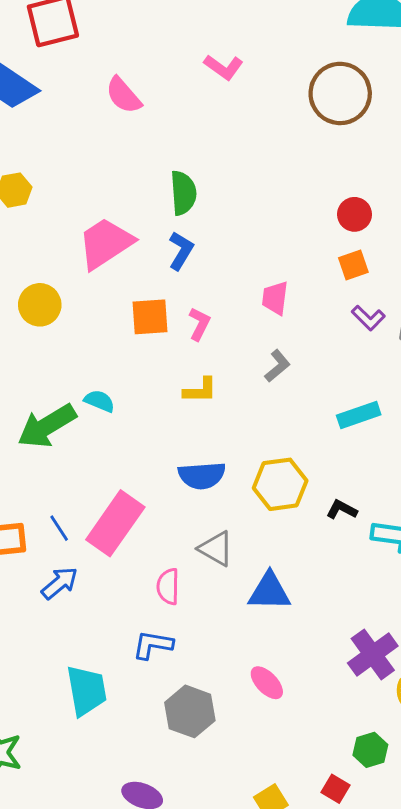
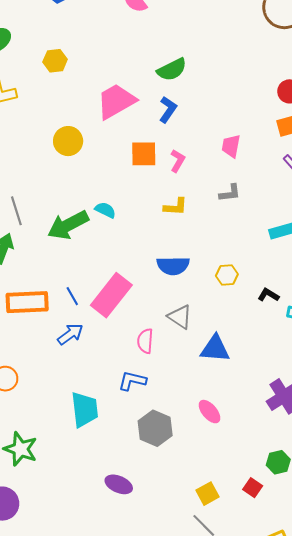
green semicircle: (183, 193) -> (172, 70), turned 64
gray L-shape: (277, 366) -> (230, 193), turned 30
yellow hexagon: (280, 484) -> (227, 275), size x0.6

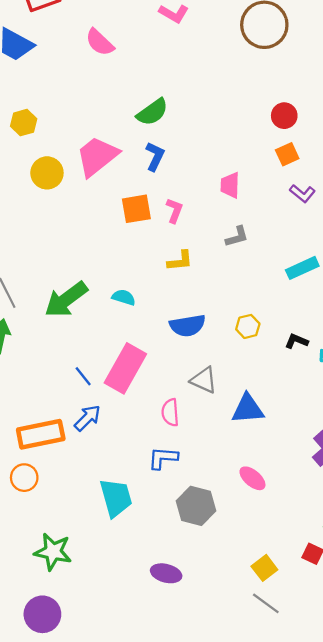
yellow circle: (68, 141) -> (47, 173), moved
cyan semicircle: (105, 210) -> (124, 297), moved
orange rectangle: (27, 302) -> (41, 434), moved

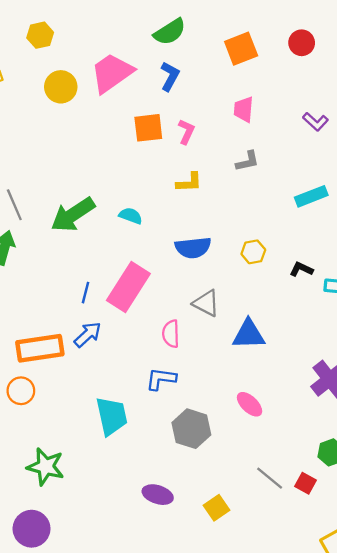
orange square: (287, 154) -> (241, 49), moved, size x1.4
blue line: (83, 376) -> (85, 293), turned 50
yellow square: (264, 568) -> (216, 508), moved
gray line: (266, 603) -> (270, 478), moved

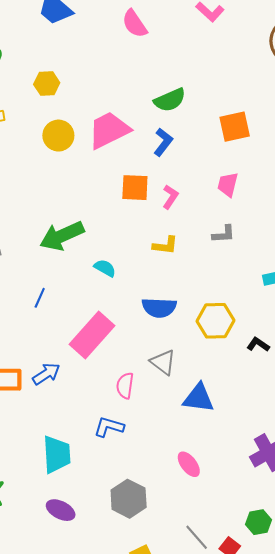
green arrow: (73, 215) -> (62, 236), moved
yellow hexagon: (253, 252) -> (215, 321), size x1.6
blue line: (85, 293) -> (40, 298), moved
gray hexagon: (191, 429) -> (129, 499), moved
purple ellipse: (158, 495) -> (61, 510), moved

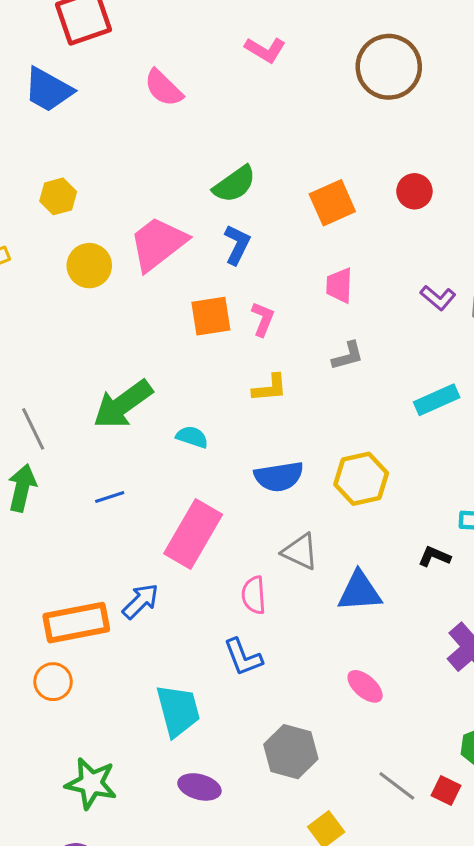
blue line: (40, 298) -> (110, 497), turned 60
black L-shape: (258, 344) -> (434, 556), moved
blue L-shape: (109, 427) -> (243, 657), turned -116

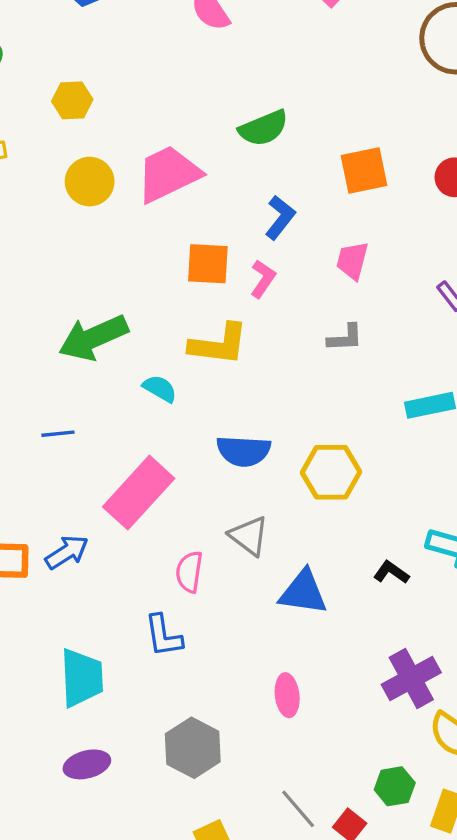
blue L-shape: (237, 245) -> (280, 217), moved
yellow L-shape: (270, 388) -> (219, 344), moved, size x1.5
pink ellipse: (365, 686) -> (287, 695), turned 30
purple ellipse: (199, 787) -> (87, 764), turned -42

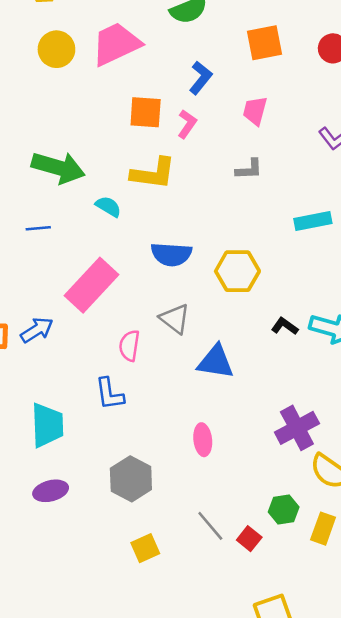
green arrow: (93, 338) -> (58, 167), turned -141
blue line: (58, 434) -> (38, 228), moved
black L-shape: (391, 572) -> (285, 326), moved

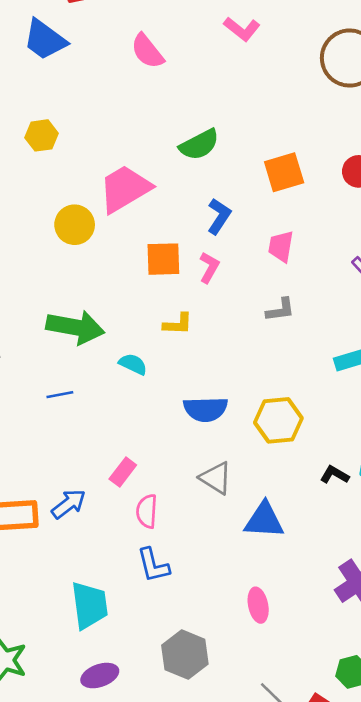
yellow circle: (56, 49) -> (75, 225), moved
yellow L-shape: (153, 173) -> (178, 324), size x0.6
pink rectangle: (92, 285) -> (123, 472), moved, size x0.5
pink semicircle: (129, 346) -> (147, 511), moved

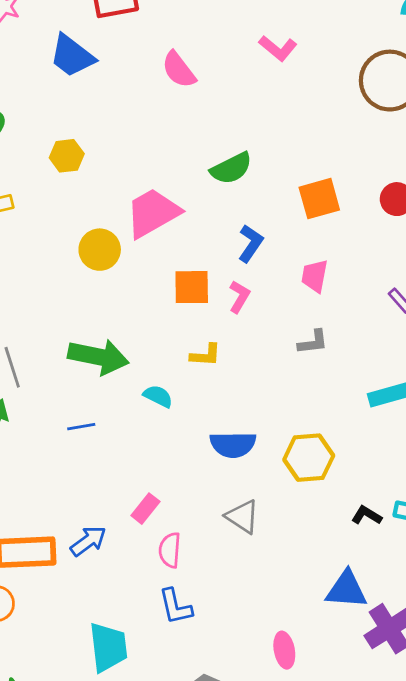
blue triangle: (264, 520) -> (346, 590), moved

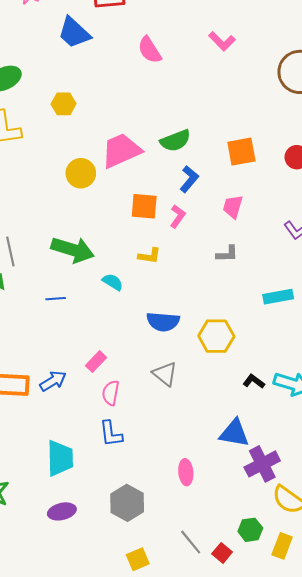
green semicircle: (231, 168) -> (175, 141), moved

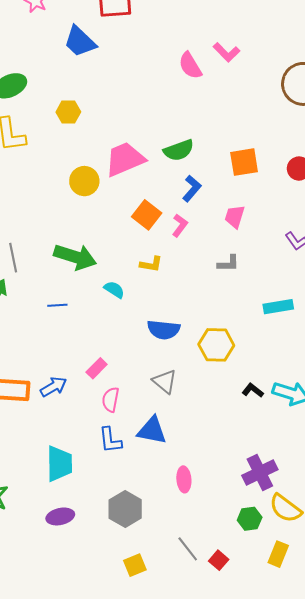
pink semicircle: (150, 50) -> (190, 66), moved
orange square: (144, 206) -> (147, 215), turned 32
blue triangle: (234, 433) -> (152, 431), moved
green hexagon: (250, 530) -> (250, 519), moved

